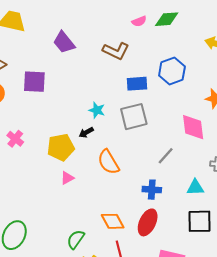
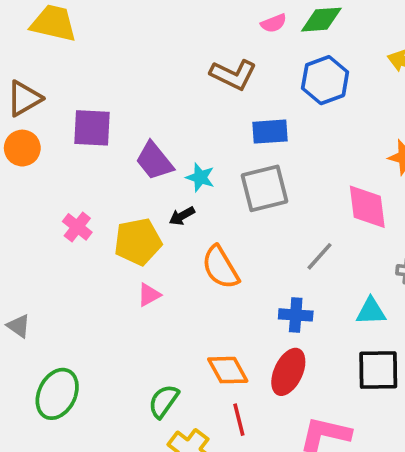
purple trapezoid: (64, 42) -> (154, 161), moved
blue hexagon: (172, 71) -> (325, 80), moved
pink cross: (15, 139) -> (77, 227), moved

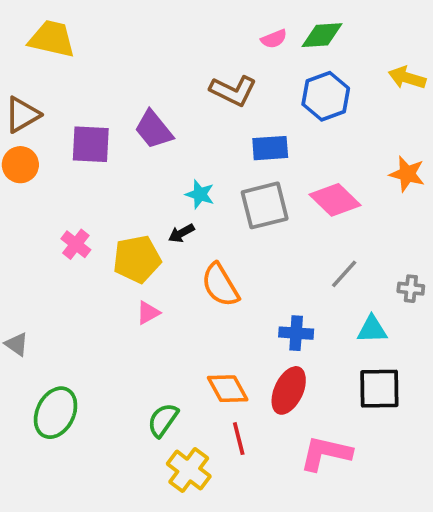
purple trapezoid: (154, 161) -> (154, 130), moved
pink diamond: (367, 207) -> (335, 200), moved, turned -39
gray line: (320, 256) -> (344, 274), moved

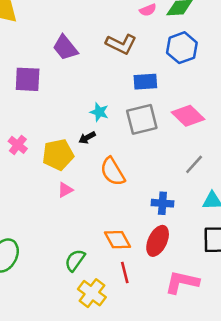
purple trapezoid: (154, 130) -> (65, 48), moved

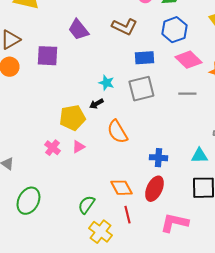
pink diamond: (188, 116) -> (188, 60), moved
pink cross: (18, 145) -> (52, 148), moved
gray line: (194, 164) -> (187, 94), moved, turned 48

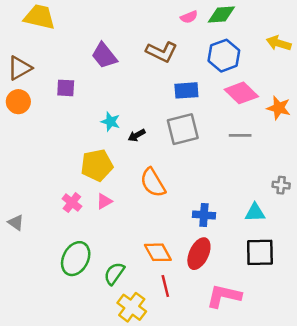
purple square: (47, 56) -> (66, 88), size x0.7
cyan star: (106, 83) -> (111, 122), moved
black arrow: (96, 104) -> (137, 135), moved
green ellipse: (28, 201) -> (76, 259), moved

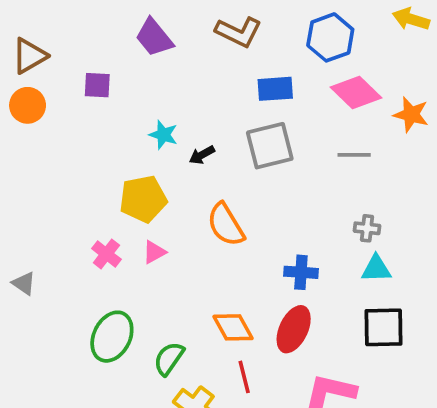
gray cross: (281, 185) -> (367, 228), moved

